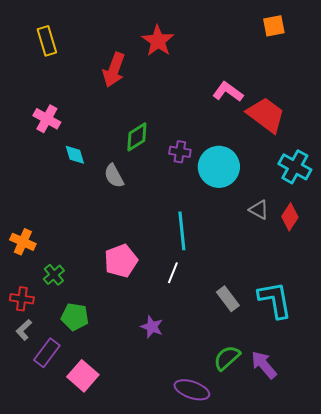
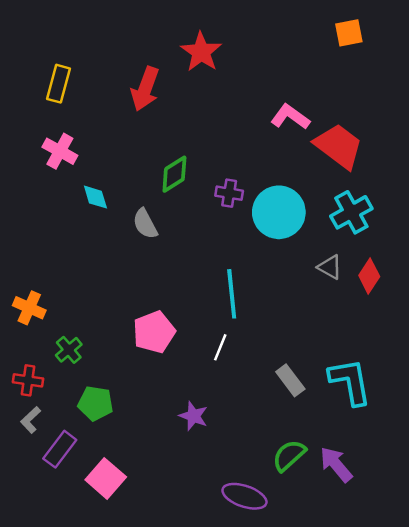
yellow rectangle: (47, 41) -> (59, 84), moved, turned 32
cyan cross: (295, 167) -> (351, 212), moved, turned 32

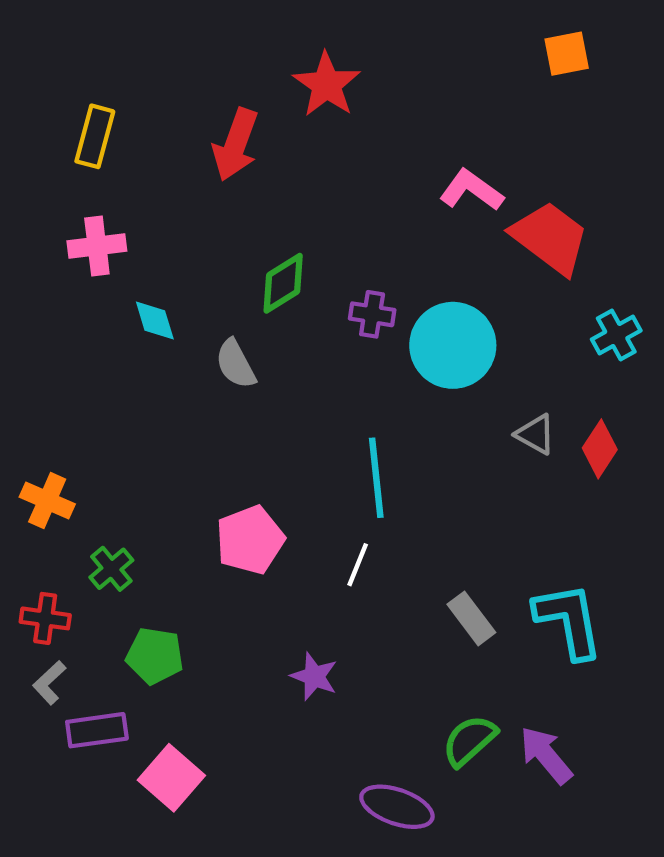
pink cross: (60, 151) -> (97, 246), turned -36
cyan cross: (351, 212) -> (616, 335), moved, size x0.7
purple rectangle: (60, 449) -> (97, 730), turned 45

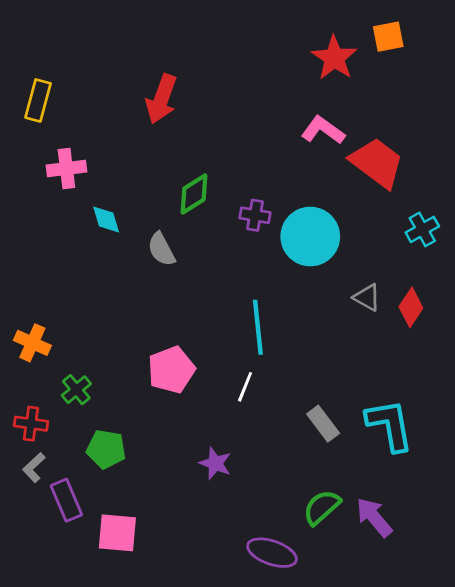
red star: (327, 85) -> (334, 58), moved
yellow rectangle: (95, 136) -> (38, 100), moved
purple rectangle: (97, 730) -> (66, 500), turned 75
pink square: (171, 778) -> (117, 533), turned -36

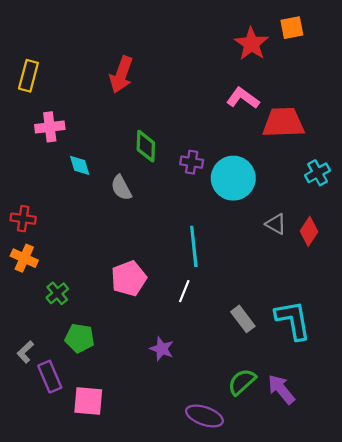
red trapezoid: (377, 163) -> (283, 123), turned -39
green diamond: (194, 194) -> (146, 146), turned -56
red cross: (31, 424) -> (23, 219), moved

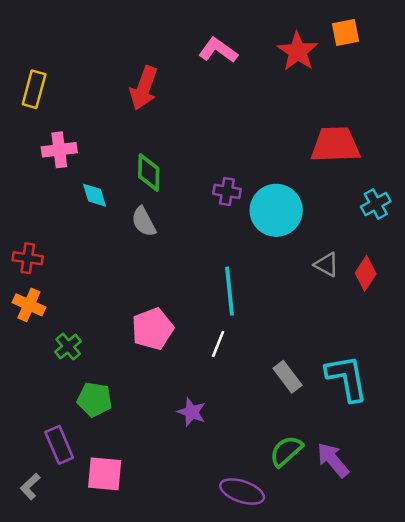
pink L-shape: (243, 98) -> (218, 50), moved
green diamond: (146, 146) -> (149, 172), moved
gray L-shape: (25, 352) -> (30, 486), moved

